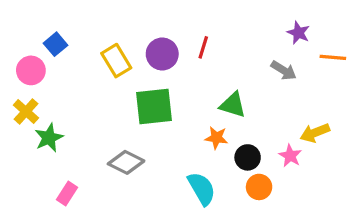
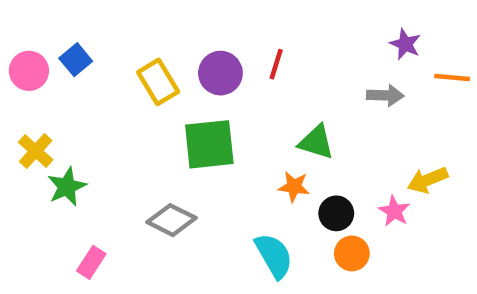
pink circle: (31, 70) -> (29, 71), moved
gray arrow: (284, 70) -> (385, 95), turned -30

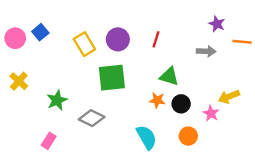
red line: (276, 64) -> (156, 39), moved
green star: (67, 187) -> (57, 100), moved
black circle: (336, 213) -> (181, 104), moved

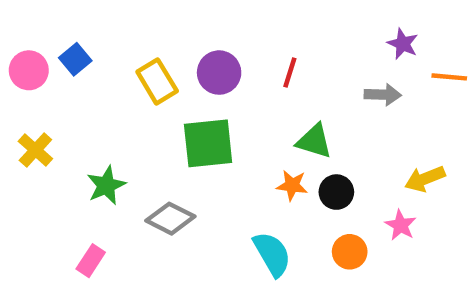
pink star: (211, 113) -> (401, 225), moved

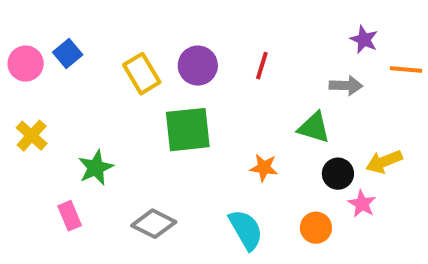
green triangle: (314, 141) -> (314, 128), moved
black circle: (336, 192) -> (338, 174), moved
gray diamond: (170, 219) -> (154, 224), moved
pink rectangle: (91, 261) -> (70, 216), moved, turned -56

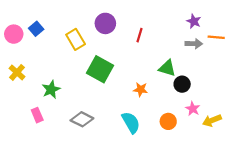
purple circle: (198, 66) -> (105, 23), moved
gray arrow: (346, 86) -> (194, 44), moved
green square: (188, 130) -> (100, 69), turned 35
yellow arrow: (384, 162) -> (212, 120), moved
black circle: (338, 174) -> (182, 84), moved

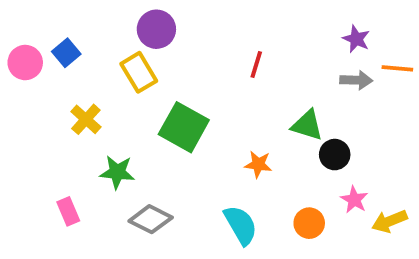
purple circle: (105, 23) -> (156, 29), moved
yellow cross: (17, 72) -> (86, 119), moved
green star: (51, 89) -> (117, 172), moved, turned 30

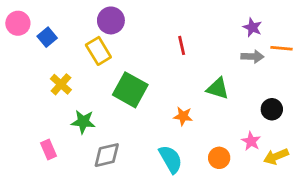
pink circle: (25, 63) -> (18, 23), moved
red line: (256, 64) -> (182, 45), turned -30
black circle: (335, 155) -> (272, 109), moved
gray diamond: (151, 219) -> (107, 155), turned -40

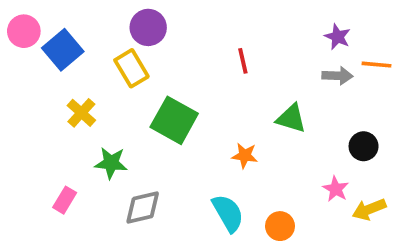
blue square: (47, 37) -> (63, 50), size x1.5
pink rectangle: (48, 149) -> (65, 200), turned 54
orange circle: (219, 158) -> (280, 226), moved

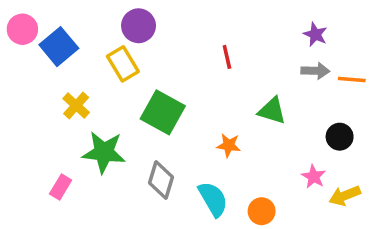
orange line: (377, 65) -> (352, 79), moved
green star: (111, 163) -> (104, 152), size x1.4
gray diamond: (143, 208) -> (161, 180), moved, turned -60

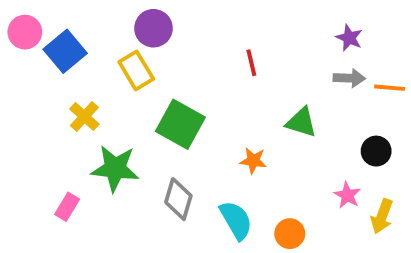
yellow arrow: (345, 196) -> (382, 216), turned -48

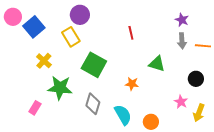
gray arrow: (349, 78) -> (182, 41), turned 84

